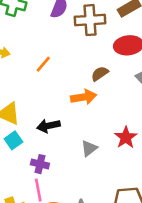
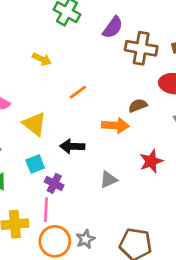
orange line: (43, 64) -> (78, 92), moved
red star: (126, 137) -> (151, 161), moved
cyan square: (13, 140) -> (35, 164), moved

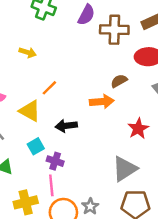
orange line: (78, 92) -> (49, 88), moved
gray triangle: (108, 179) -> (125, 169), moved, size x1.6

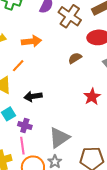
brown cross: (114, 30) -> (70, 16), turned 35
orange arrow: (102, 102) -> (31, 41), moved
gray triangle: (125, 169) -> (59, 138), moved

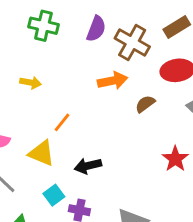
orange arrow: (31, 41) -> (113, 81), moved

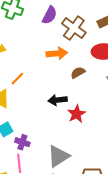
red star: (175, 159) -> (77, 114), moved
black arrow: (88, 166) -> (58, 100), moved

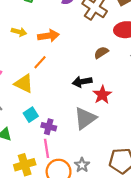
orange arrow: (57, 53) -> (48, 36), moved
gray triangle: (58, 156) -> (85, 118), moved

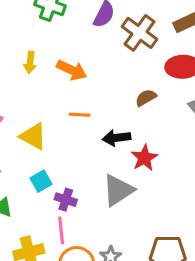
yellow arrow: (19, 32) -> (30, 62), turned 80
orange arrow: (48, 36) -> (72, 70), turned 30
orange line: (40, 62) -> (79, 115), moved, turned 48

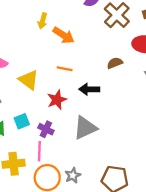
yellow arrow: (30, 62) -> (43, 21), moved
red star: (144, 158) -> (57, 100), moved
cyan square: (41, 181) -> (22, 121), moved

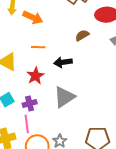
purple cross: (46, 129) -> (30, 104), turned -32

